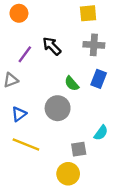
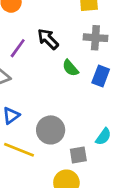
green semicircle: (72, 84) -> (70, 68), moved
gray circle: (58, 108) -> (51, 130), moved

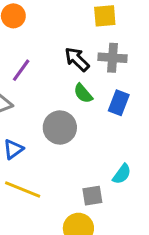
black arrow: (48, 39) -> (77, 59), moved
gray circle: (51, 130) -> (60, 127), moved

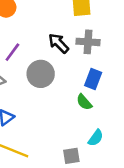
green semicircle: (83, 93) -> (84, 102), moved
gray circle: (60, 127) -> (41, 74), moved

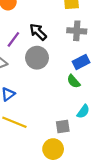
black arrow: (59, 43) -> (38, 32), moved
blue rectangle: (93, 79) -> (81, 62), turned 42

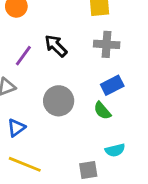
gray circle: (37, 58) -> (59, 101), moved
cyan semicircle: (83, 111) -> (115, 150), turned 40

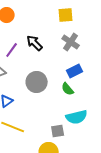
gray cross: (107, 44) -> (71, 42), turned 30
cyan semicircle: (115, 150) -> (77, 117), size x1.5

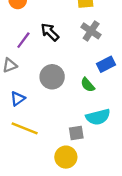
blue rectangle: (75, 71) -> (106, 64), moved

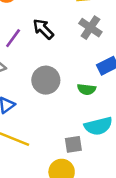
green semicircle: (88, 85) -> (87, 89), turned -42

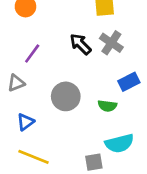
black arrow: (43, 29) -> (81, 44), moved

